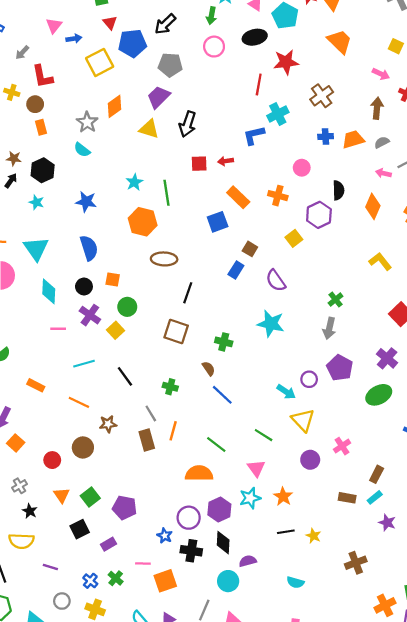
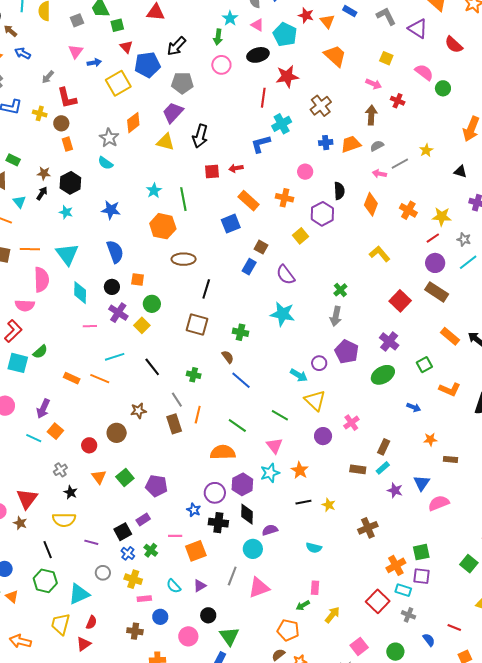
orange line: (79, 402) -> (100, 379), moved
black square: (80, 529) -> (123, 532), moved

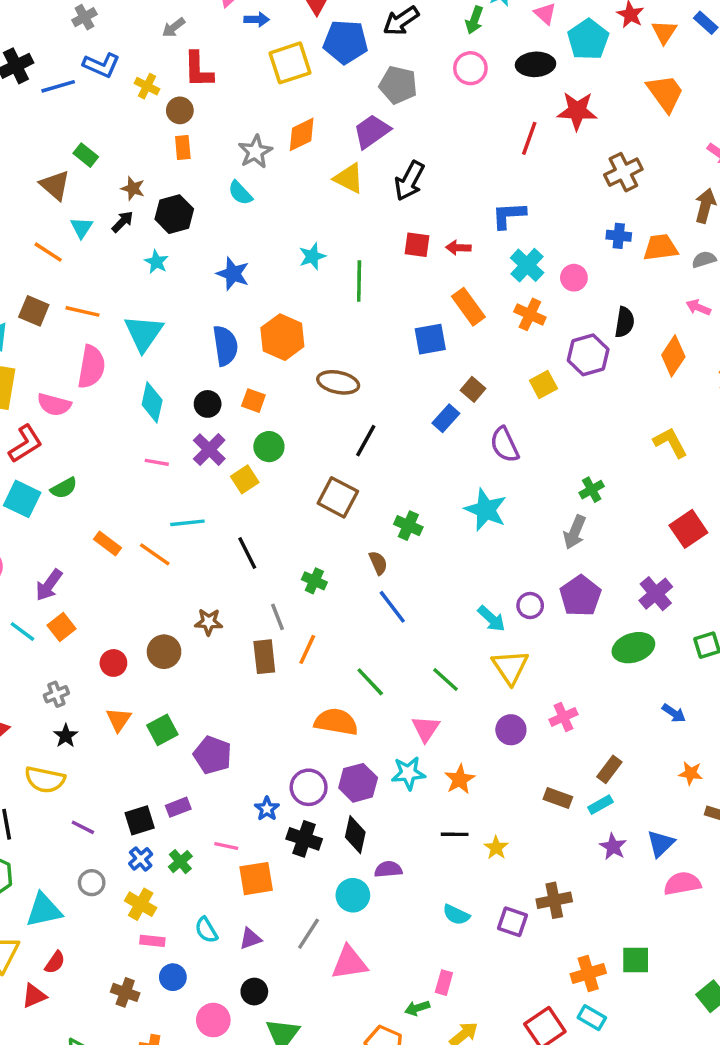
cyan cross: (282, 124) -> (527, 265), moved, turned -30
orange hexagon: (163, 226) -> (282, 337), moved
purple square: (421, 576) -> (513, 922), moved

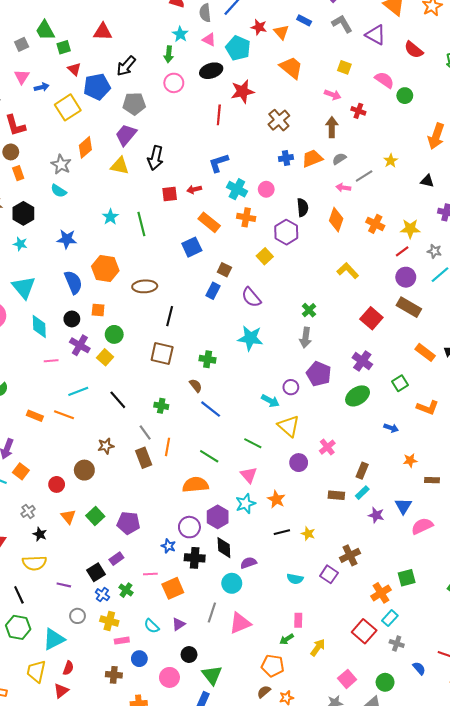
purple square: (513, 922) -> (329, 574), turned 30
cyan rectangle: (592, 1018) -> (390, 618), turned -63

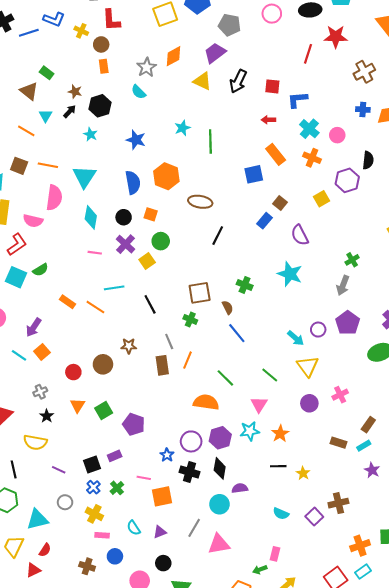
red square: (170, 194) -> (272, 86), moved
brown square: (162, 353) -> (200, 293), moved, turned -35

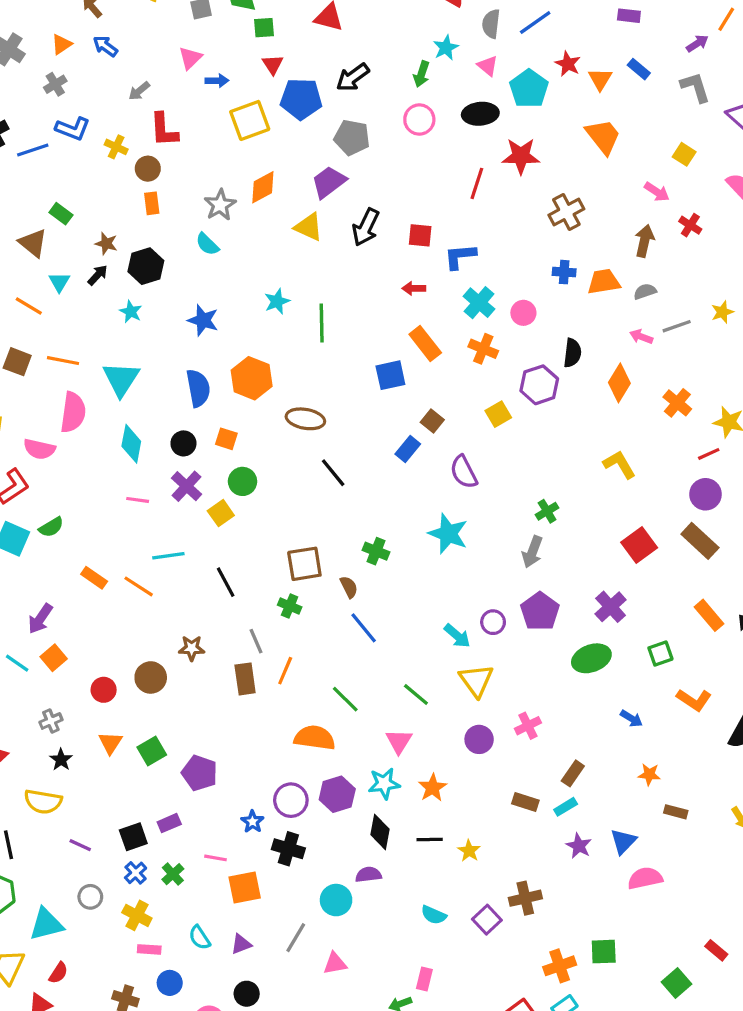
black line: (218, 236) -> (333, 473), turned -66
black diamond: (220, 468) -> (380, 832), moved
pink triangle: (219, 544) -> (335, 963), size x0.7

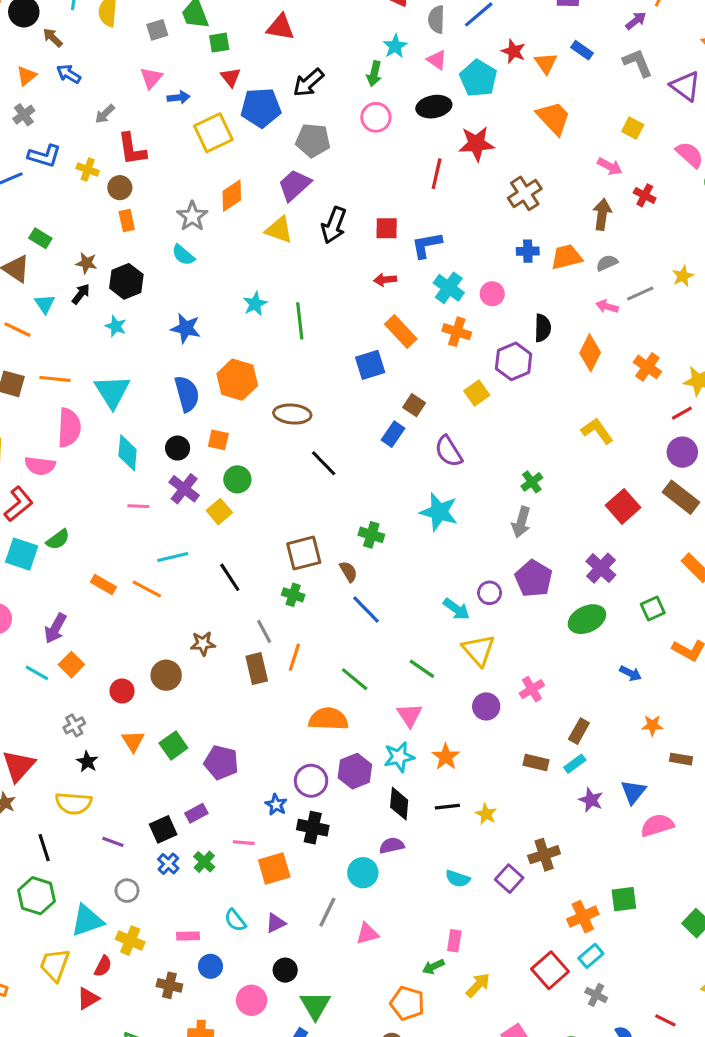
yellow cross: (137, 915) -> (130, 941), moved

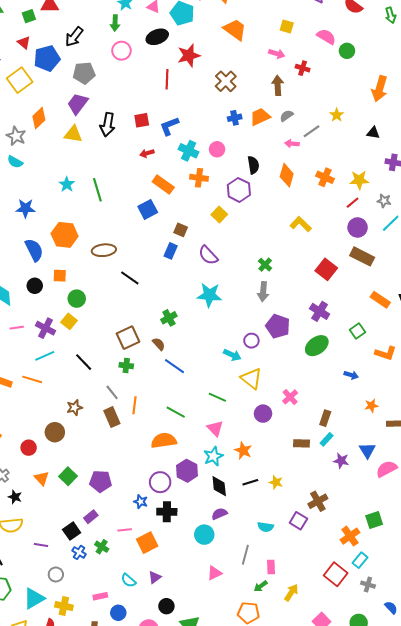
green square: (219, 43) -> (29, 16), moved
purple cross: (184, 489) -> (46, 328), moved
green cross: (371, 535) -> (169, 318), turned -35
gray line: (327, 912) -> (245, 555), moved

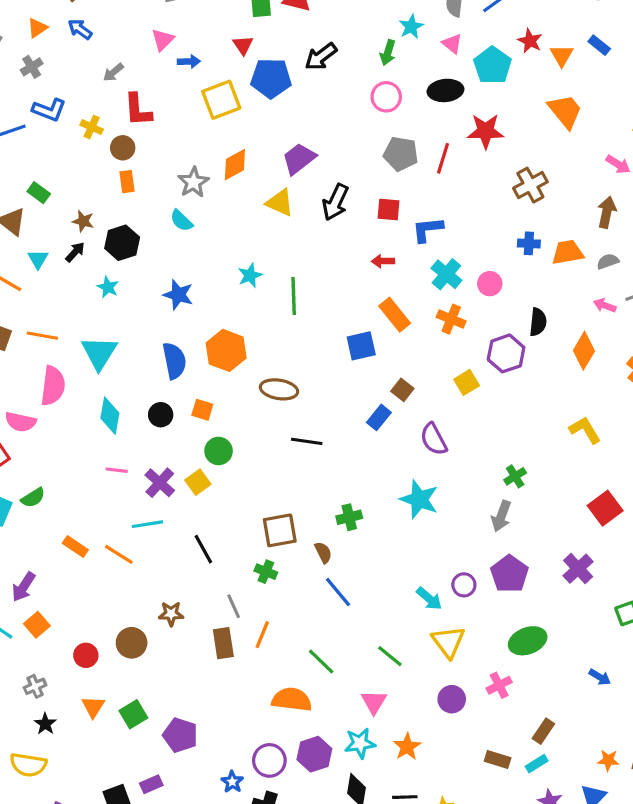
gray pentagon: (84, 73) -> (401, 154), moved
black line: (130, 278) -> (307, 441), turned -42
green ellipse: (317, 346) -> (528, 641), moved
orange star: (371, 406) -> (608, 760), moved

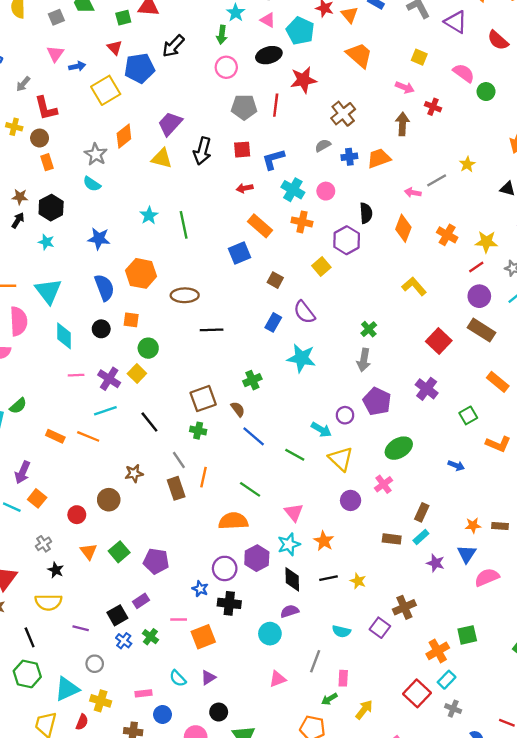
gray semicircle: (608, 261) -> (323, 146), moved
blue rectangle: (379, 417) -> (273, 322), moved
green line: (390, 656) -> (295, 455), moved

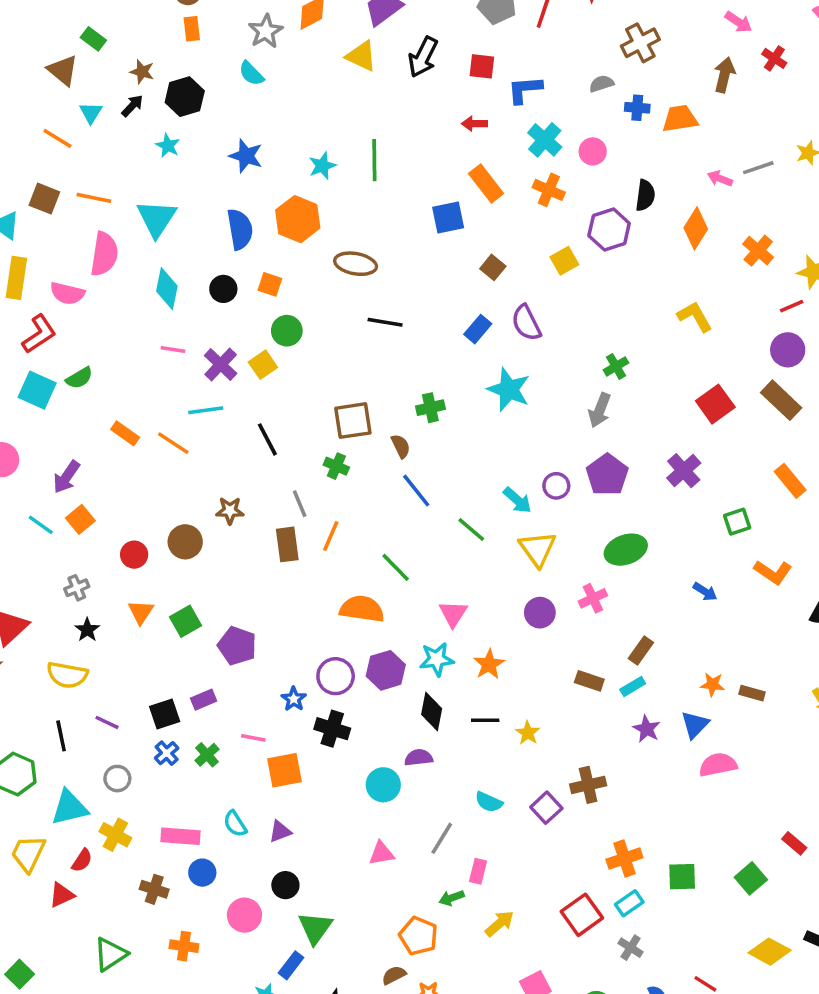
cyan star: (149, 215) -> (322, 166), moved
green square: (467, 635) -> (682, 877), moved
black line: (30, 637) -> (61, 736), moved
pink rectangle: (144, 693) -> (181, 836), size x1.5

